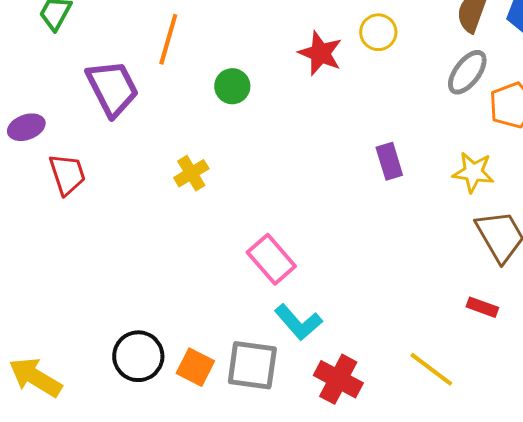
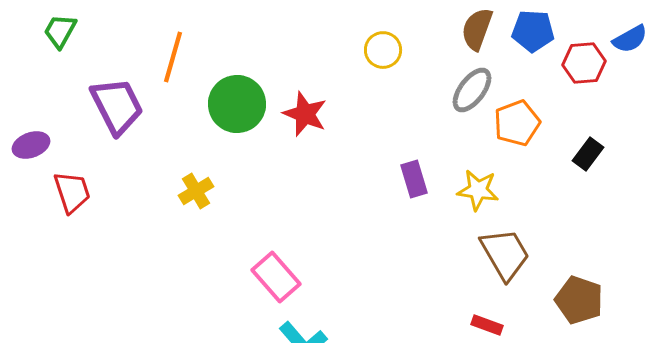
red star: (320, 53) -> (305, 114), moved
green circle: (232, 86) -> (237, 104), size x1.6
purple rectangle: (389, 161) -> (414, 179), moved

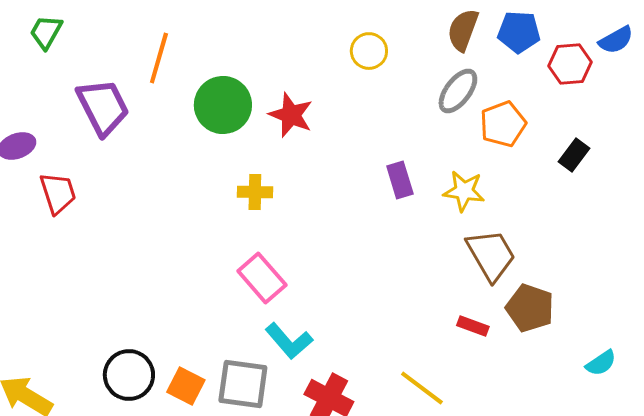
yellow cross: (196, 191) -> (255, 192), moved, turned 32
brown pentagon: (579, 300) -> (530, 308), moved

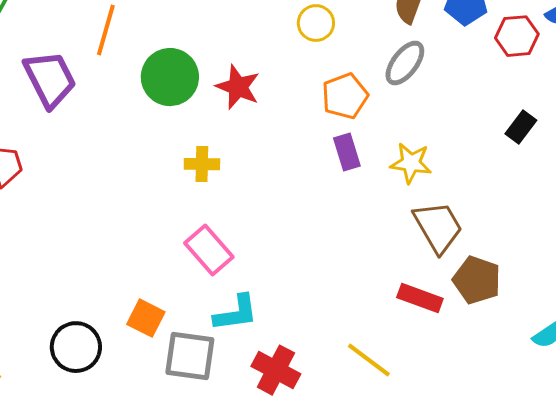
orange pentagon: (503, 124) -> (345, 96), moved
red rectangle: (473, 326) -> (420, 298), size x1.4
cyan L-shape: (289, 341) -> (236, 313), turned -57
orange square: (186, 386) -> (146, 318), moved

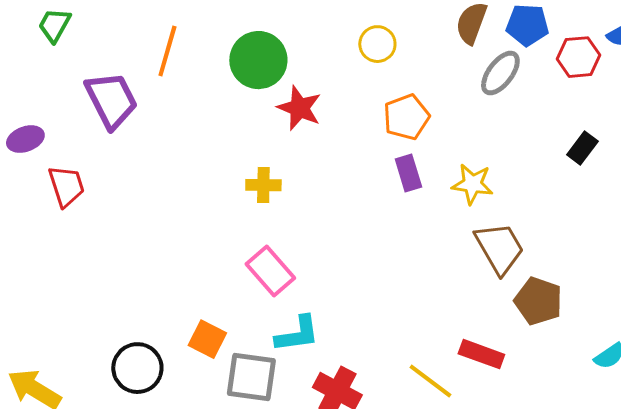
gray ellipse: (405, 63) -> (500, 73), moved
green circle: (170, 77) -> (258, 60), moved
red rectangle: (420, 298) -> (481, 354), moved

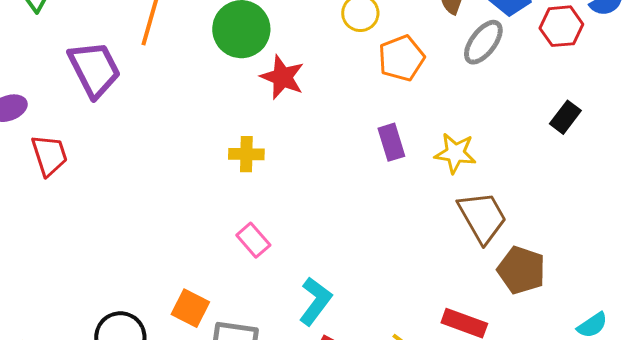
orange pentagon: (406, 117) -> (401, 58), moved
pink rectangle: (270, 271) -> (253, 240), size x0.7
cyan L-shape: (297, 334) -> (315, 301), moved, turned -45

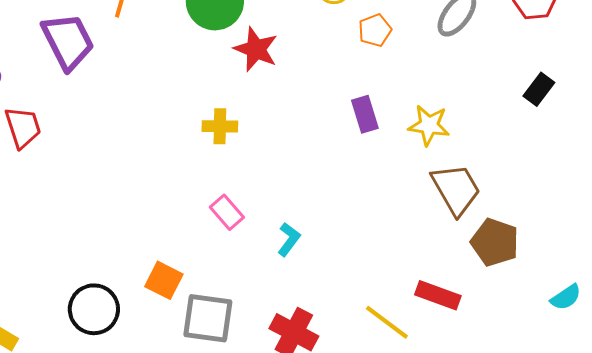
orange pentagon: (401, 58) -> (375, 30), size x0.7
cyan L-shape: (315, 301) -> (289, 239), moved, size x0.7

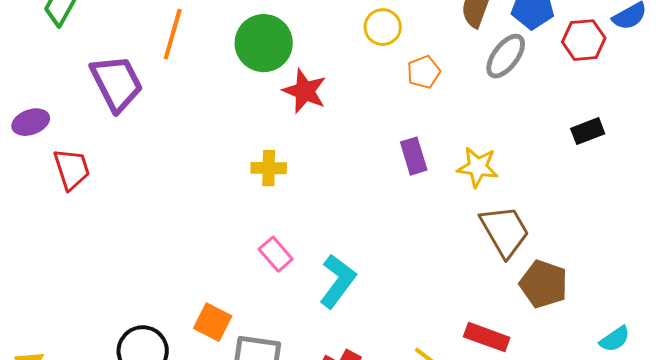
black rectangle: (539, 89) -> (588, 131), turned 32
cyan L-shape: (289, 239) -> (338, 281), size x1.6

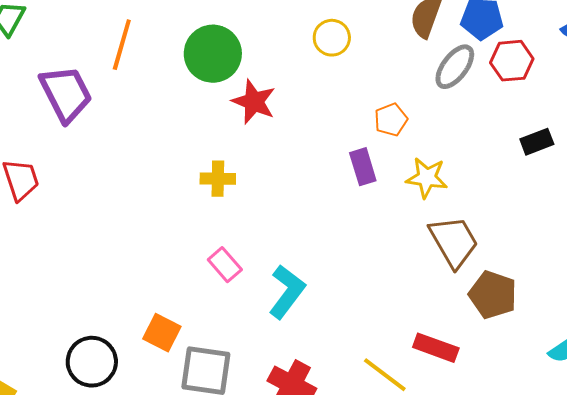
red hexagon: (584, 40) -> (512, 61), moved
orange pentagon: (424, 72) -> (391, 120), moved

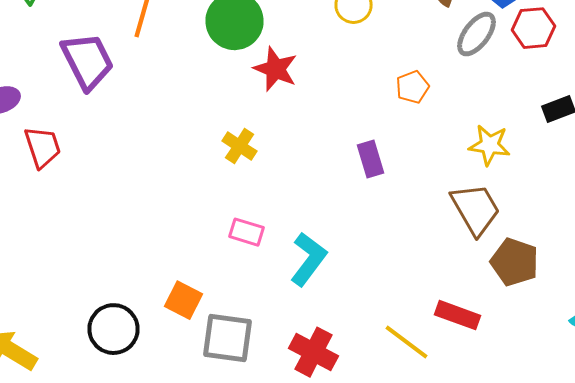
purple rectangle: (363, 167) -> (370, 159), moved
yellow star: (427, 178) -> (490, 145), moved
yellow cross: (218, 179) -> (240, 146), turned 32
pink rectangle: (225, 265) -> (246, 232), turned -32

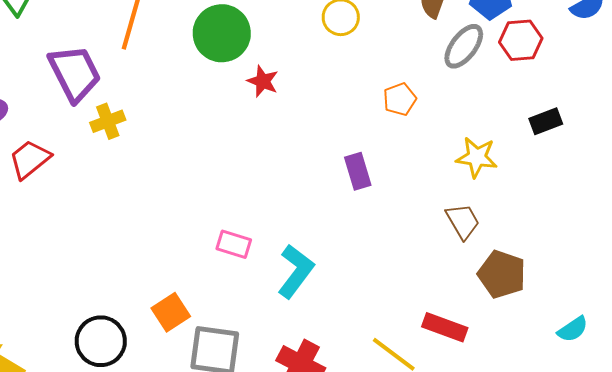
red star: (276, 69) -> (263, 81), size x0.7
yellow cross: (240, 146) -> (108, 121), moved, turned 36
red trapezoid: (42, 147) -> (30, 159), turned -111
brown trapezoid: (476, 209) -> (463, 221), size x0.7
orange square: (184, 300) -> (171, 312), turned 30

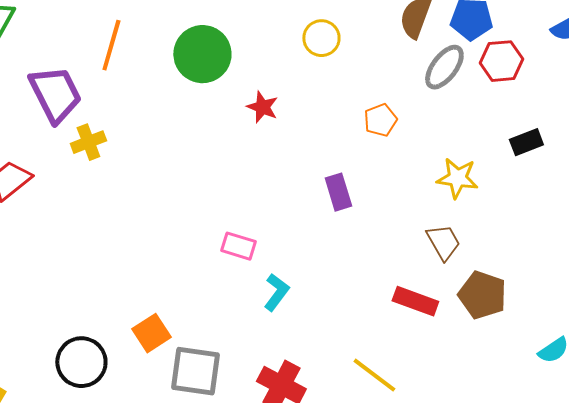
red star: (263, 81) -> (262, 107), moved
pink rectangle: (234, 244) -> (238, 246), moved
cyan L-shape: (296, 271) -> (276, 292), size x0.7
red rectangle: (445, 327) -> (415, 301), moved

